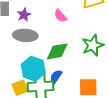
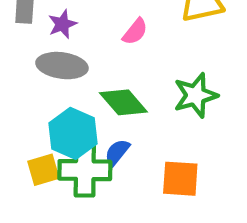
pink semicircle: (60, 16) -> (135, 32), turned -104
green diamond: (57, 51) -> (123, 102), turned 55

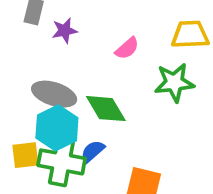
gray ellipse: (62, 66) -> (54, 94), moved
green star: (196, 95) -> (174, 83), moved

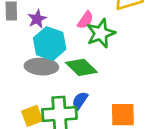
green star: (174, 83) -> (101, 33), moved
cyan hexagon: (57, 128) -> (50, 44), moved

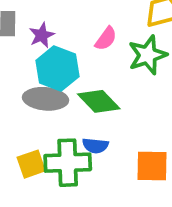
green star: (101, 33) -> (148, 55), moved
blue semicircle: (80, 101) -> (95, 146), turned -120

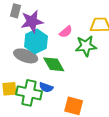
purple star: (42, 35) -> (32, 21), size x1.6

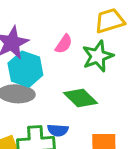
green diamond: (54, 64) -> (81, 98), moved

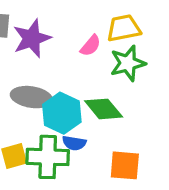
yellow trapezoid: (110, 21) -> (124, 28), moved
cyan hexagon: (25, 69) -> (62, 113), moved

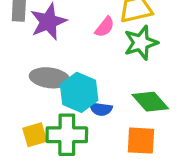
green diamond: (104, 109) -> (150, 102), moved
blue semicircle: (74, 143) -> (101, 109), moved

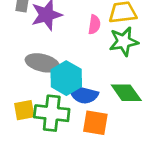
pink semicircle: (105, 27) -> (94, 25), turned -36
blue semicircle: (101, 109) -> (83, 94), size x1.5
orange square: (141, 141) -> (95, 123), moved

